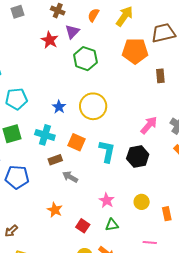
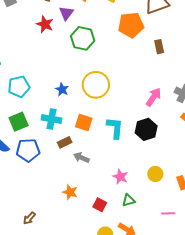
blue pentagon: (17, 177) -> (28, 150), moved

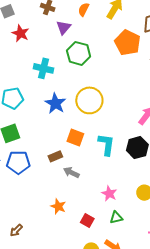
red star: (45, 24) -> (21, 33), moved
orange pentagon: (131, 25) -> (128, 43), turned 30
blue star: (62, 89) -> (55, 103), size x1.5
cyan cross: (51, 119) -> (43, 68), moved

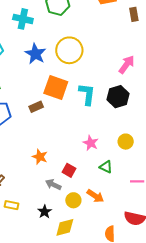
orange square: (75, 137) -> (56, 87), size x1.4
gray arrow: (71, 172) -> (53, 185), moved
green triangle: (116, 218) -> (106, 167), moved, turned 40

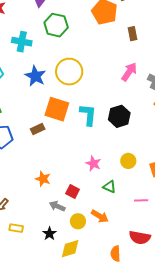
pink arrow: (127, 65) -> (129, 72), moved

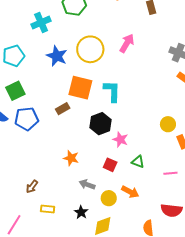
cyan cross: (22, 42) -> (41, 23), turned -30
pink arrow: (129, 72) -> (127, 43), moved
black hexagon: (119, 116) -> (101, 124), moved
yellow circle: (128, 161) -> (168, 124), moved
red square: (73, 191) -> (110, 165), moved

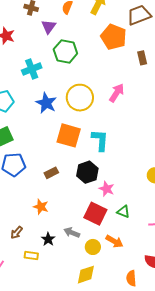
brown rectangle: (63, 109) -> (51, 173), moved
orange star: (71, 158) -> (41, 207), moved
red square: (110, 165) -> (95, 214), size x1.6
black star: (81, 212) -> (48, 239), moved

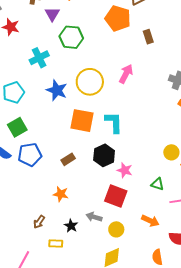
green triangle: (123, 212) -> (157, 184), moved
orange arrow: (115, 241) -> (150, 221), moved

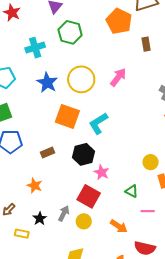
cyan L-shape: (114, 122) -> (98, 123), turned -130
gray arrow: (94, 217) -> (64, 213), turned 91
yellow circle: (116, 229) -> (84, 221), moved

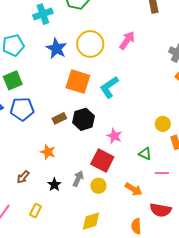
black hexagon: (83, 154) -> (84, 119), moved
yellow rectangle: (22, 234) -> (35, 211), moved, turned -72

